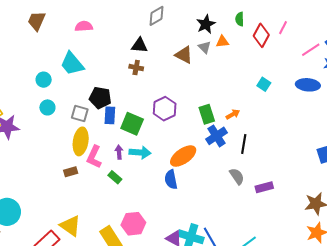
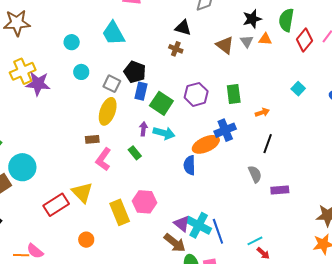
green semicircle: (240, 19) -> (286, 20), size x1.6
cyan circle: (44, 80) -> (72, 42), moved
green rectangle: (207, 114) -> (234, 94), moved
blue cross: (217, 136) -> (225, 130), moved
pink L-shape: (94, 157) -> (103, 159), moved

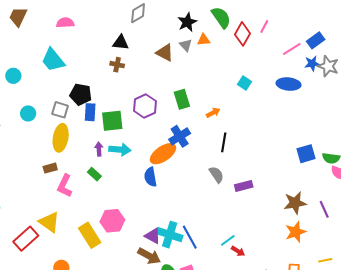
green semicircle: (286, 20) -> (221, 17), turned 145
cyan circle: (81, 72) -> (28, 113), moved
green square: (161, 103) -> (112, 121), turned -30

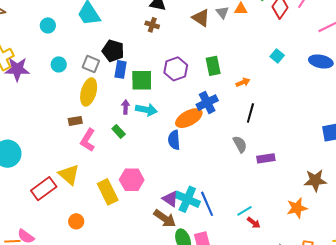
orange star: (296, 232) -> (297, 208), moved

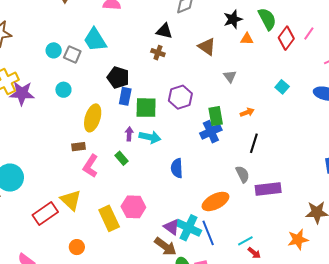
gray triangle: (222, 12) -> (230, 76), moved
gray square: (91, 64) -> (72, 54), moved
green rectangle: (213, 66) -> (216, 116), moved
orange ellipse: (189, 118) -> (215, 201), moved
purple rectangle: (266, 158) -> (268, 189), size x1.4

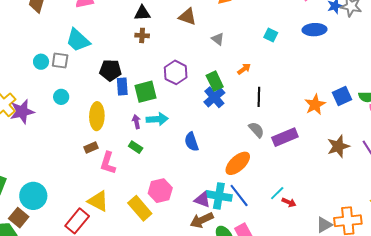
orange star: (298, 239) -> (315, 105), moved
brown arrow: (165, 246) -> (202, 220), turned 135

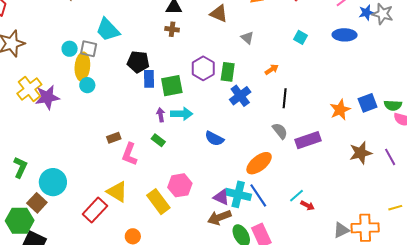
green rectangle: (215, 81) -> (228, 72), moved, turned 30
yellow ellipse: (97, 116) -> (82, 67), moved
blue semicircle: (191, 142) -> (214, 139), turned -48

